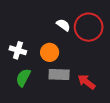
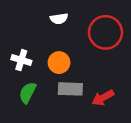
white semicircle: (63, 25) -> (59, 19), moved, turned 136
red arrow: (86, 82) -> (103, 98), turned -66

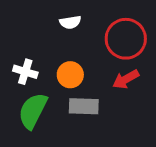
green semicircle: (28, 93) -> (33, 111), size x1.4
red arrow: (103, 98) -> (126, 79), moved

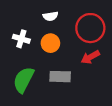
white cross: (25, 72) -> (21, 39), moved
orange circle: (70, 75) -> (50, 43), moved

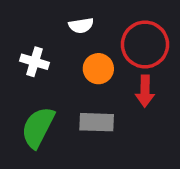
orange circle: (50, 43) -> (98, 69), moved
red arrow: (90, 57) -> (145, 91), turned -60

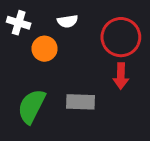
white cross: (34, 62) -> (19, 23), moved
orange circle: (98, 69) -> (45, 49), moved

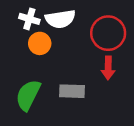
white semicircle: (68, 21) -> (60, 19), size x1.6
white cross: (19, 23) -> (29, 19), moved

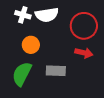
orange circle: (40, 43) -> (31, 45), moved
red arrow: (108, 68) -> (84, 53), turned -78

